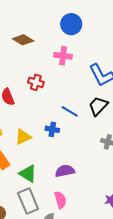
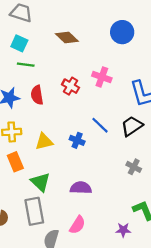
pink cross: (63, 56) -> (102, 77), moved
pink semicircle: (60, 200) -> (77, 225), moved, turned 36

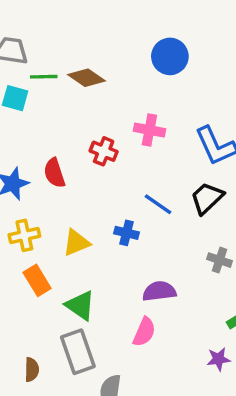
green line: (26, 65) -> (44, 77), moved
purple semicircle: (81, 188) -> (159, 291), moved
pink semicircle: (77, 225) -> (144, 332), moved

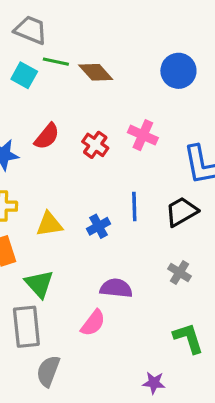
red semicircle: (54, 173) -> (47, 136), moved, turned -136
blue line: (158, 204) -> (134, 207), turned 40
blue cross: (127, 233) -> (99, 226), turned 35
purple star: (218, 359) -> (154, 383), moved

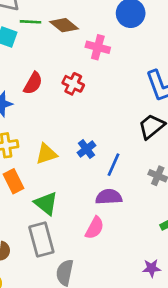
pink cross: (143, 135) -> (98, 47), moved
blue line: (134, 207) -> (113, 165), moved, turned 35

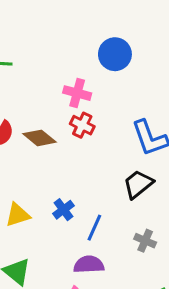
brown diamond: (64, 25) -> (40, 138), moved
red cross: (73, 84) -> (82, 125), moved

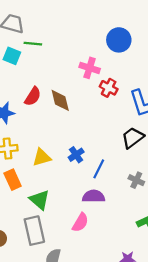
red cross: (82, 125) -> (109, 88), moved
brown diamond: (40, 138) -> (60, 100), turned 35

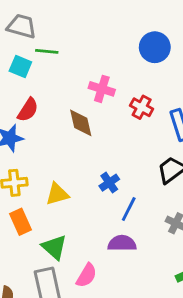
pink cross: (90, 68) -> (102, 89), moved
red semicircle: (33, 96) -> (28, 110), moved
blue cross: (76, 155) -> (109, 183), moved
pink semicircle: (80, 222) -> (87, 275), moved

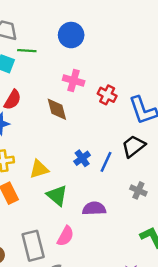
blue circle: (155, 47) -> (71, 35), moved
blue line: (129, 209) -> (106, 162), moved
green triangle: (54, 247) -> (57, 195), moved

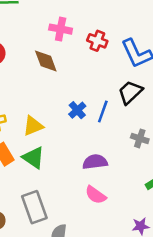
green triangle: (57, 195) -> (33, 158), moved
pink semicircle: (65, 236) -> (96, 195), moved, turned 102

